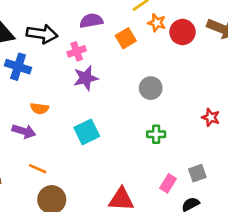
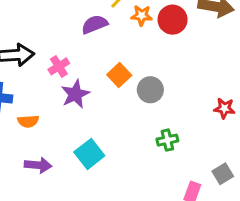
purple semicircle: (91, 21) -> (95, 24), moved
orange square: (126, 38) -> (119, 75), moved
orange semicircle: (39, 108) -> (28, 121), moved
purple arrow: (24, 131) -> (38, 165), moved

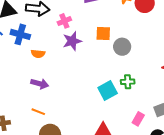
orange square: (119, 75) -> (103, 33), turned 35
cyan square: (89, 154) -> (108, 91), moved

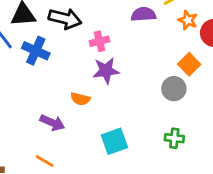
orange square: (103, 33) -> (189, 64), moved, turned 35
orange semicircle: (38, 54) -> (80, 99), moved
cyan square: (108, 91) -> (114, 141), moved

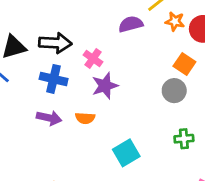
pink cross: (100, 41) -> (93, 58), turned -30
blue cross: (36, 51) -> (54, 79), moved
purple arrow: (52, 123) -> (49, 118), moved

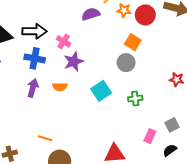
purple arrow: (49, 118) -> (33, 88), turned -84
cyan square: (126, 153) -> (101, 91), moved

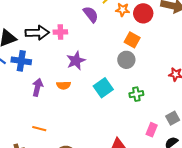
purple semicircle: (91, 14) -> (91, 14), turned 72
pink cross: (64, 41) -> (60, 32), moved, turned -32
blue cross: (35, 58) -> (21, 61), moved
orange line: (45, 138) -> (39, 129), moved

